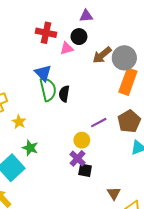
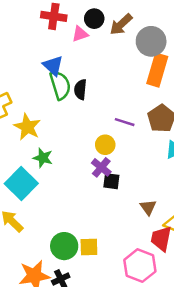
brown arrow: (102, 55) -> (121, 24), moved
yellow star: (19, 122) -> (27, 127), size x1.5
purple line: (99, 123) -> (125, 122), turned 49

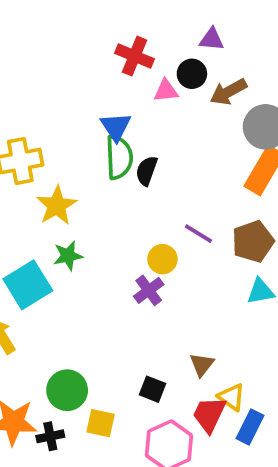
green star: (43, 158) -> (68, 256), turned 30
black square: (111, 181) -> (152, 389), moved
yellow square: (89, 247) -> (101, 423), moved

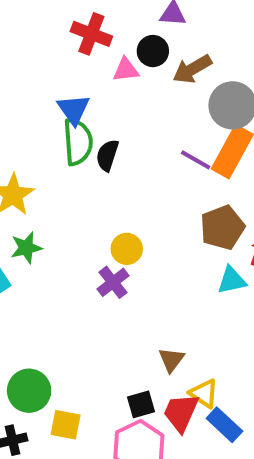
purple line: (199, 234) -> (196, 160), moved
black square: (152, 389) -> (141, 404), moved, turned -36
blue rectangle: (250, 427) -> (224, 425), turned -72

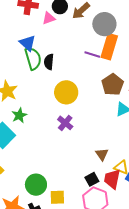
yellow circle: (127, 249) -> (66, 92), moved, size x1.5

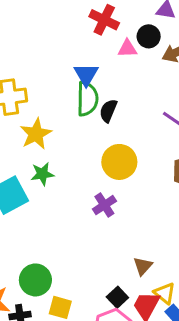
black square: (92, 179) -> (117, 297), turned -32

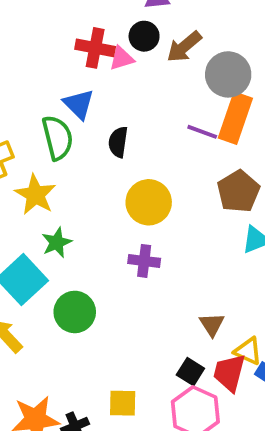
red cross: (104, 20) -> (95, 48), moved
green semicircle: (87, 99) -> (58, 138), moved
purple cross: (104, 205) -> (144, 261), turned -35
green circle: (35, 280) -> (75, 312), moved

